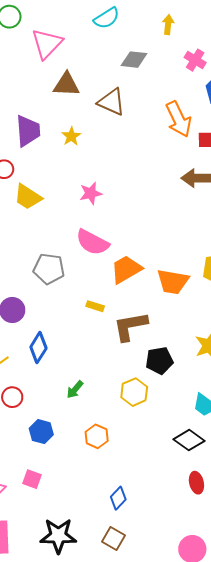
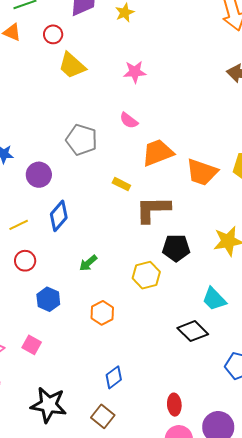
pink semicircle: (92, 242) -> (129, 120), size x0.6
red ellipse: (196, 483) -> (174, 405), moved

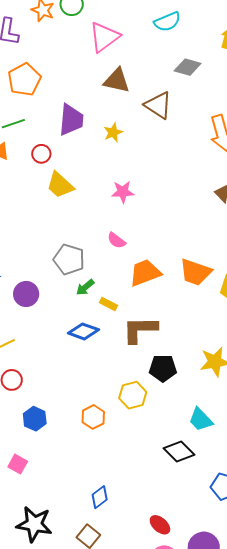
orange trapezoid: (202, 172) -> (195, 272), moved
blue diamond: (59, 216) -> (83, 331), moved, turned 68
green arrow: (88, 263) -> (85, 287), moved
orange hexagon: (102, 313) -> (93, 417), moved
red ellipse: (174, 405) -> (160, 525), turned -45

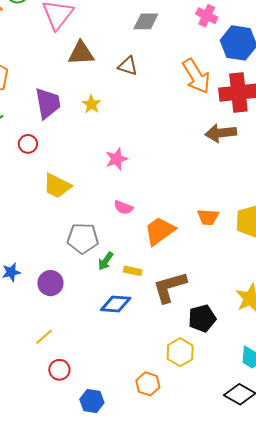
brown triangle: (158, 105) -> (128, 66), size x0.7
yellow trapezoid: (60, 185) -> (57, 186), moved
orange trapezoid: (195, 272) -> (208, 217), size x0.7

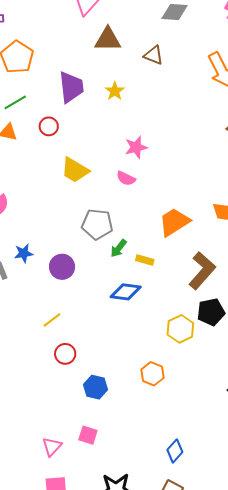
pink semicircle: (123, 207) -> (126, 178), moved
brown L-shape: (170, 287) -> (202, 271), moved, turned 144
yellow hexagon: (180, 352) -> (180, 329), moved

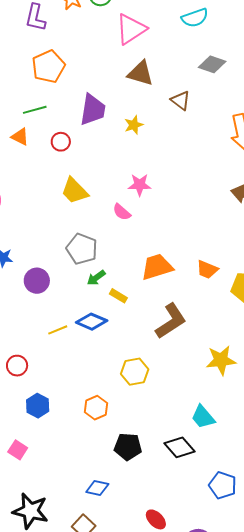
black pentagon: (211, 312) -> (128, 447), moved
yellow line: (52, 320) -> (58, 330), moved
blue diamond: (175, 451) -> (97, 488), turned 45

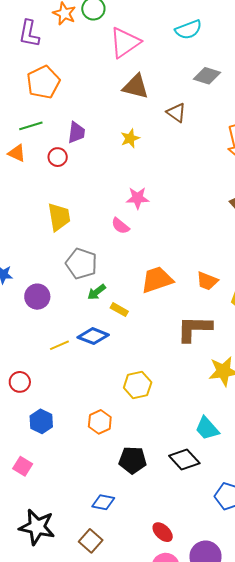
purple trapezoid: (93, 110) -> (76, 132), moved, size x0.7
yellow trapezoid: (75, 191) -> (59, 217), moved, turned -144
brown L-shape: (171, 321) -> (194, 329), moved, turned -144

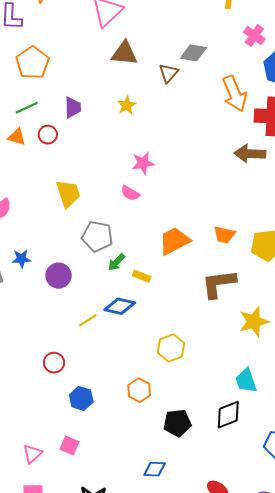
gray diamond: (207, 76) -> (193, 53), moved
brown triangle: (176, 113) -> (168, 73), turned 45
red circle: (58, 157) -> (48, 135), moved
cyan trapezoid: (207, 428) -> (246, 381), turned 32
black diamond: (184, 459) -> (228, 415), turned -60

